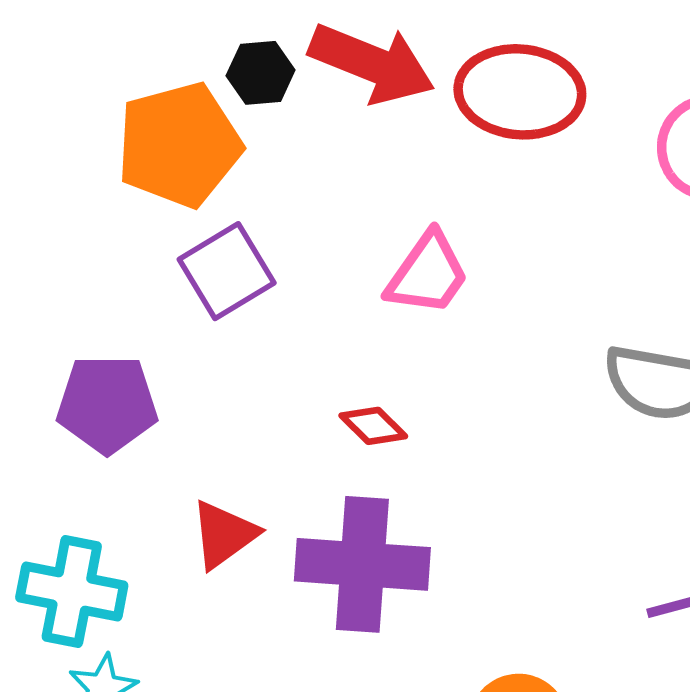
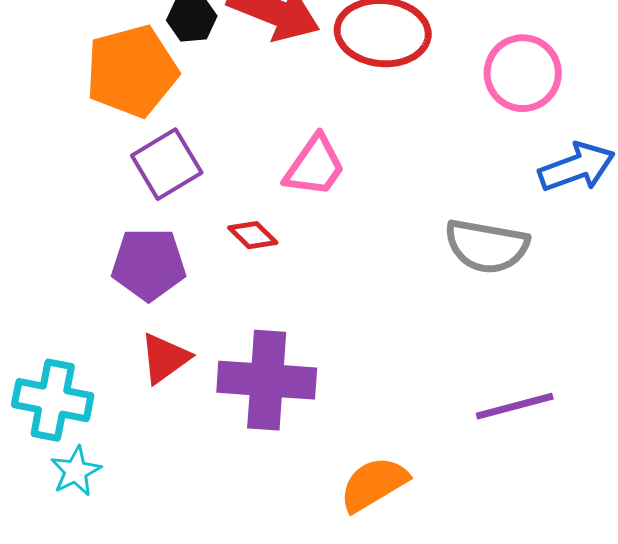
purple pentagon: (107, 404) -> (149, 264), moved
red diamond: (373, 426) -> (253, 235), moved

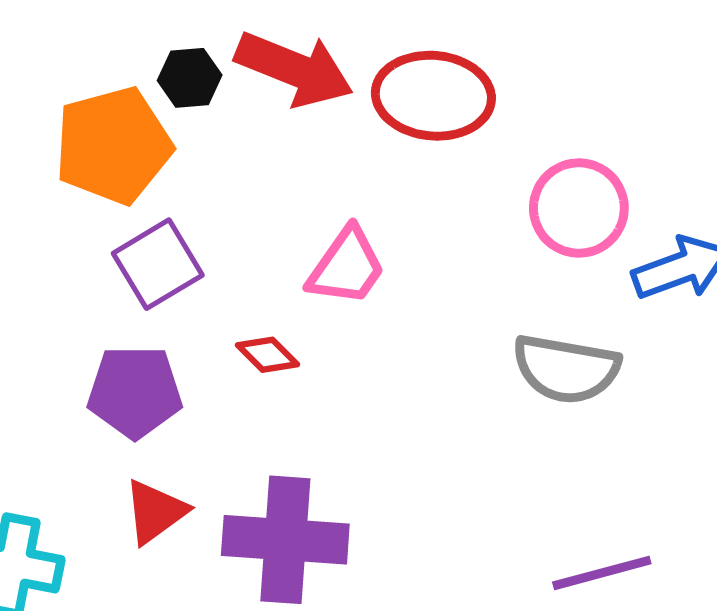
pink circle: (523, 73) -> (579, 208), moved

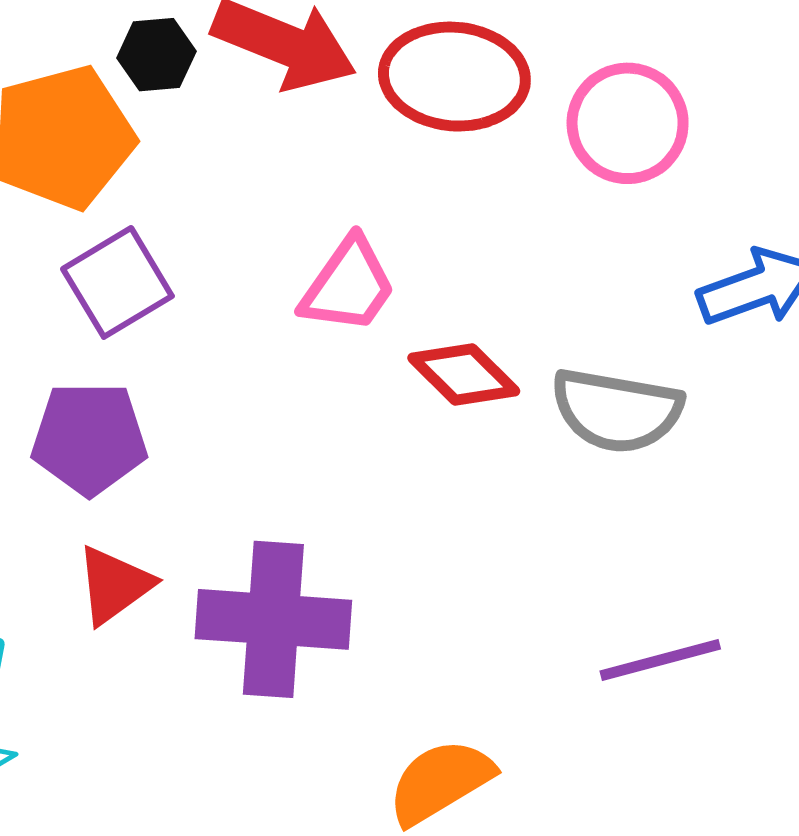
pink circle: (579, 208) -> (628, 123), moved
red diamond: (268, 355) -> (464, 375), moved, size x1.4

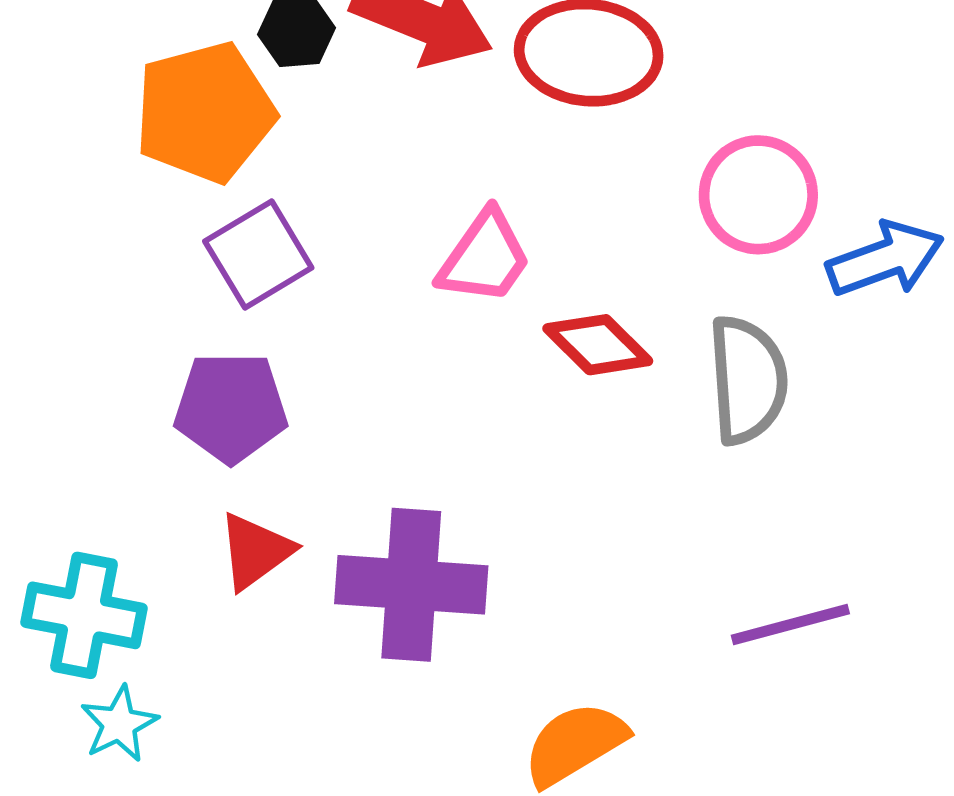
pink circle: (628, 123) -> (758, 195), moved
gray semicircle: (617, 410) -> (748, 380), turned -104

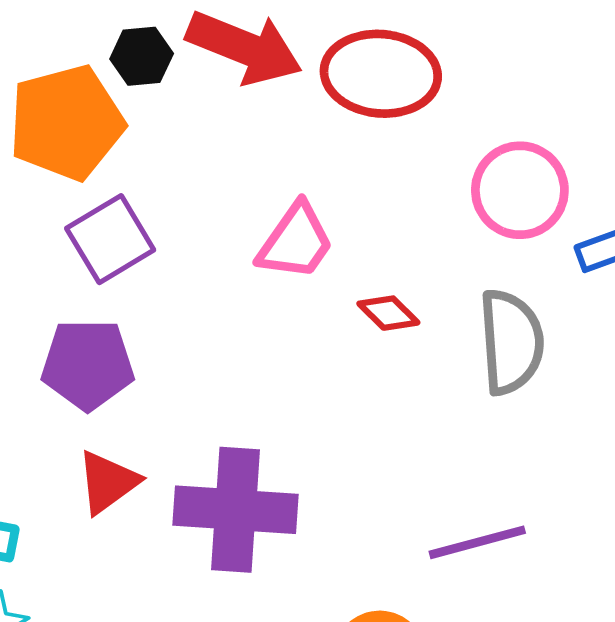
red diamond: (598, 345) -> (388, 313), size x0.7
purple line: (790, 625) -> (477, 542), moved

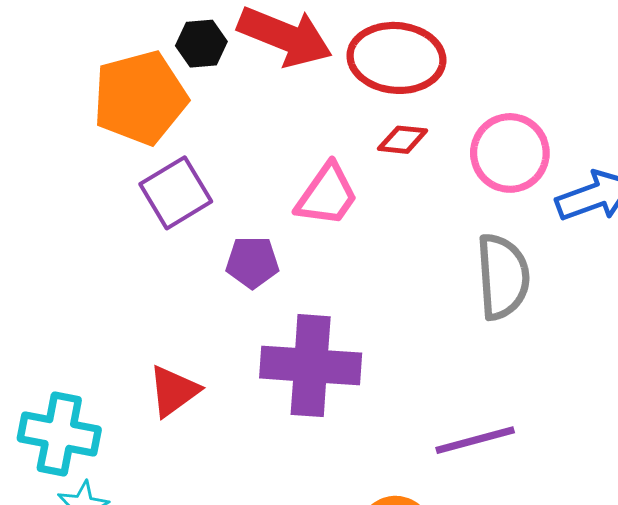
red diamond: (388, 313) -> (403, 140), moved, turned -39
purple pentagon: (88, 364) -> (252, 262), moved, size x0.7
purple cross: (236, 510) -> (311, 366), moved

